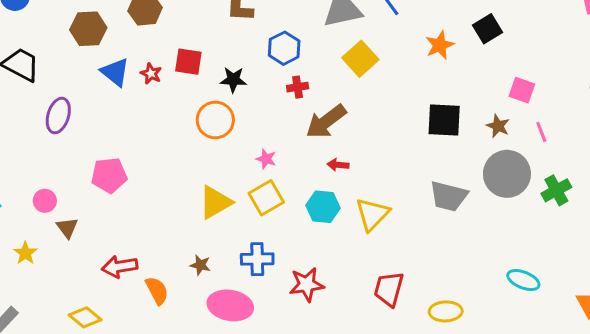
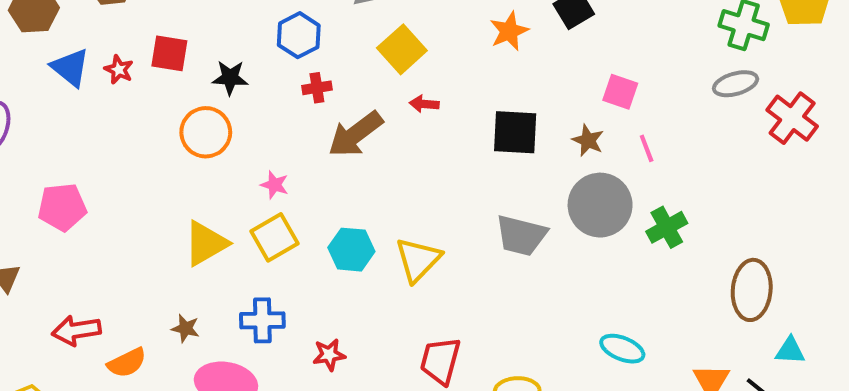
red arrow: (338, 165) -> (424, 104), moved
red star: (307, 285) -> (329, 355), size x0.7
orange semicircle: (157, 290) -> (127, 363), turned 92

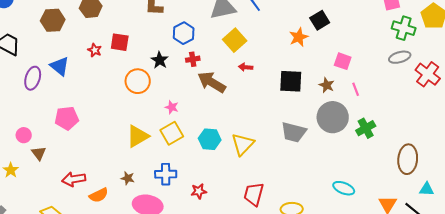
orange star: (509, 31) -> (299, 37), moved
blue triangle: (70, 68) -> (60, 66), moved
black star: (230, 78) -> (160, 60), moved, turned 30
brown arrow: (355, 134) -> (212, 82), turned 68

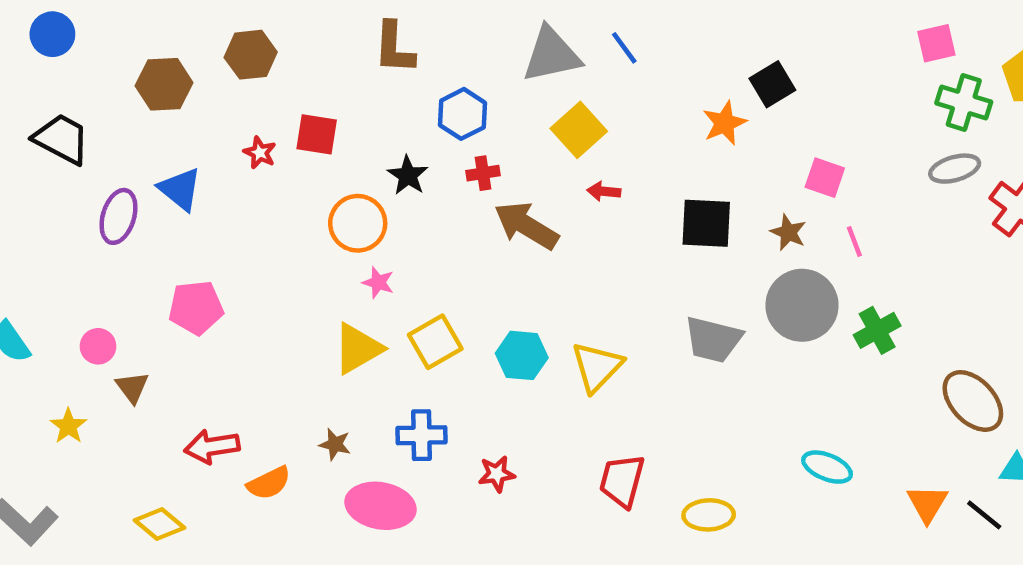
pink star: (172, 107) -> (378, 282), moved
brown ellipse: (408, 159) -> (973, 401), turned -48

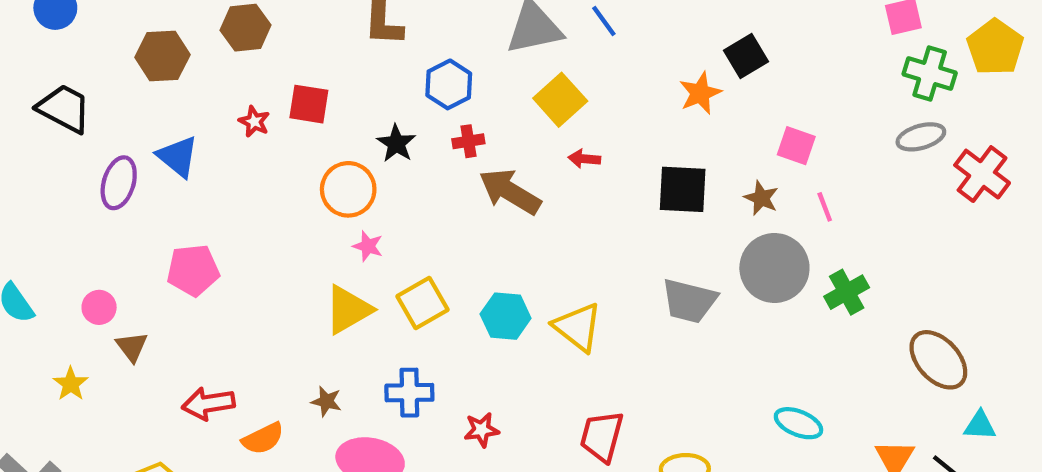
yellow triangle: (597, 367) -> (578, 327), turned -36

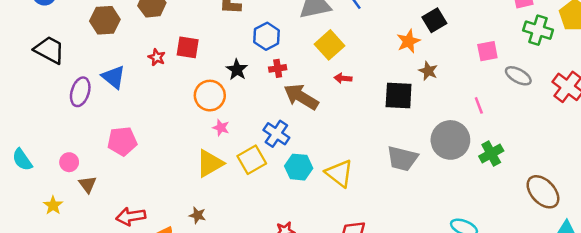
gray ellipse: (921, 137) -> (518, 76), moved, turned 45
pink square: (796, 146) -> (487, 51), moved, turned -30
brown star: (761, 198) -> (428, 71), moved
blue cross: (409, 393) -> (276, 134), moved, turned 35

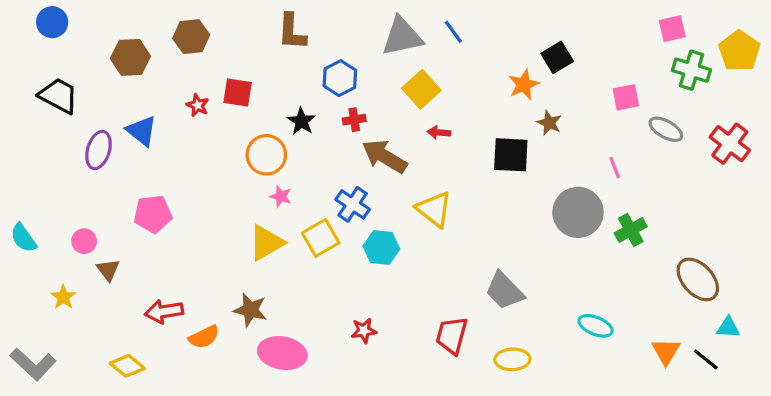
gray trapezoid: (402, 158) -> (504, 291), moved, turned 32
yellow triangle: (339, 173) -> (434, 209), moved
brown star: (197, 215) -> (250, 310), size x1.5

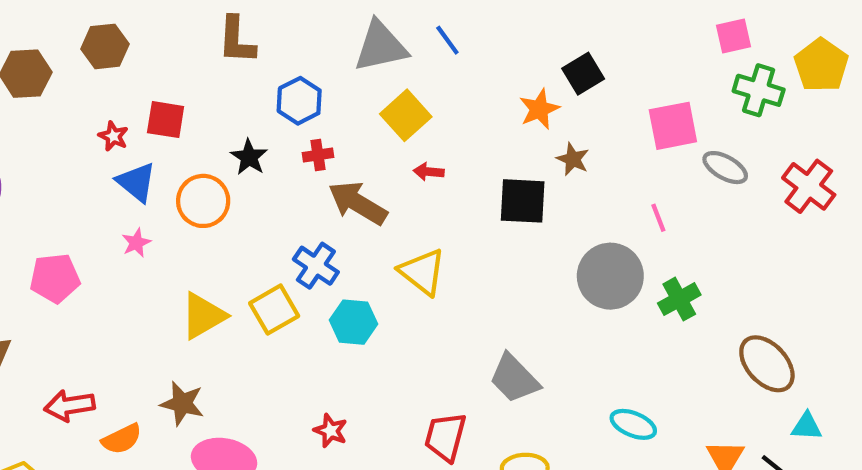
pink square: (626, 97) -> (673, 126), size x1.4
blue triangle: (142, 131) -> (136, 182), moved
pink star: (281, 196) -> (136, 243), moved, turned 30
red star: (364, 331) -> (331, 431), turned 30

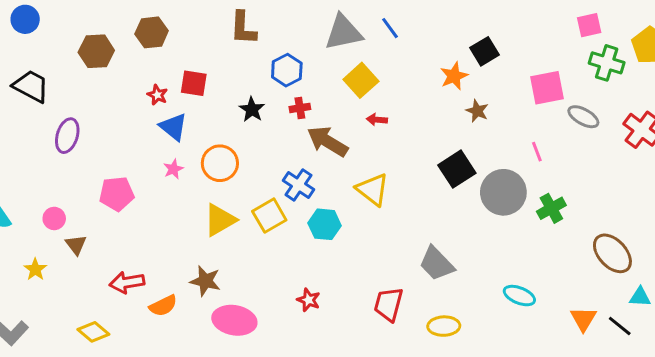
orange circle: (203, 201) -> (220, 163), moved
black square: (523, 201) -> (457, 169), moved, turned -36

